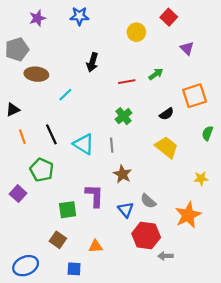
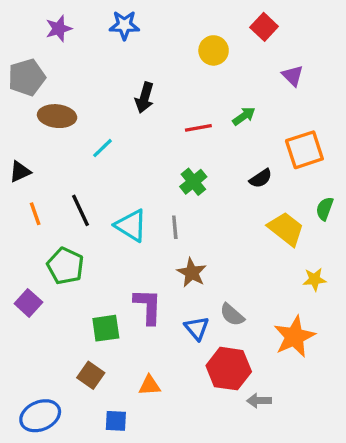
yellow trapezoid: (167, 147) -> (286, 229), moved

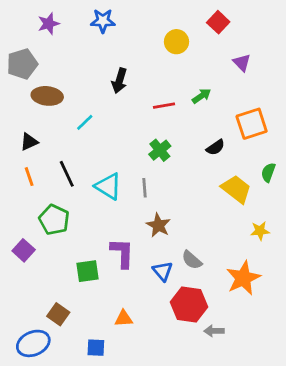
black triangle: (20, 172) -> (29, 142), moved
brown square: (91, 375) -> (58, 314), moved

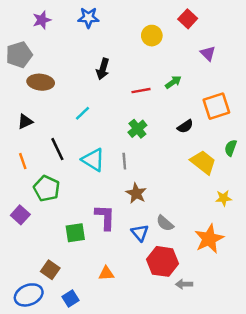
cyan line: (85, 122) -> (82, 113), moved
orange line: (29, 177) -> (23, 161), moved
blue square: (96, 348) -> (71, 298), moved, turned -35

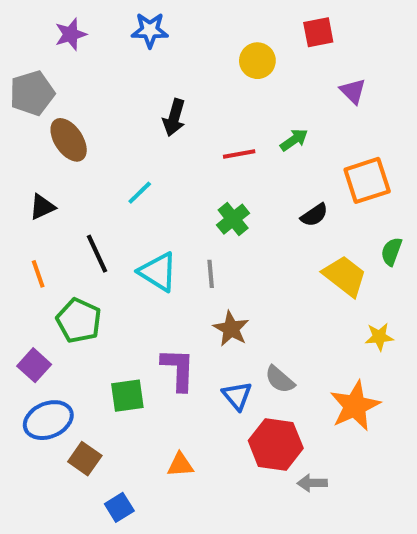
red square: (188, 19) -> (318, 32), turned 36
brown ellipse: (41, 82) -> (69, 140), turned 50
blue ellipse: (29, 295) -> (48, 420), moved

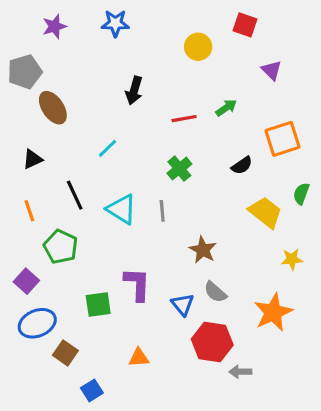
red square: (318, 32) -> (245, 25), turned 30
brown star: (231, 329) -> (203, 250), moved

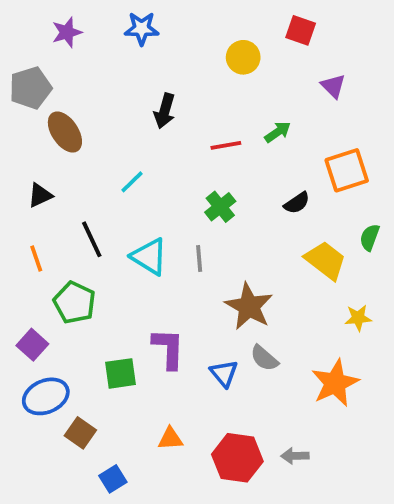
brown star: (203, 250) -> (249, 306), size x1.4
red hexagon: (212, 342) -> (237, 458), moved

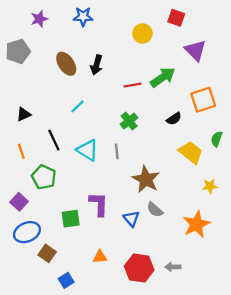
purple triangle: (333, 86) -> (195, 50), size x1.5
brown ellipse: (65, 132) -> (66, 64), moved
green arrow: (278, 132) -> (163, 77), size x1.6

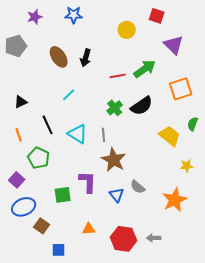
black semicircle: (174, 119) -> (142, 106), moved, size x1.6
brown star: (146, 179) -> (114, 160), moved
blue square: (66, 280) -> (59, 250), turned 32

